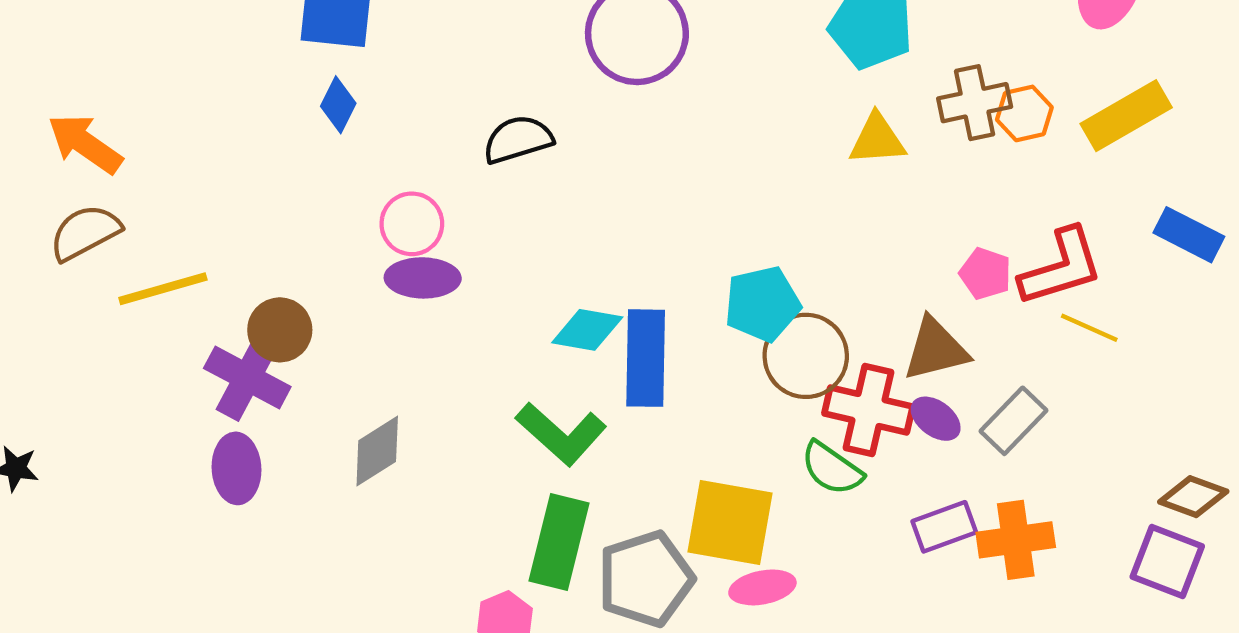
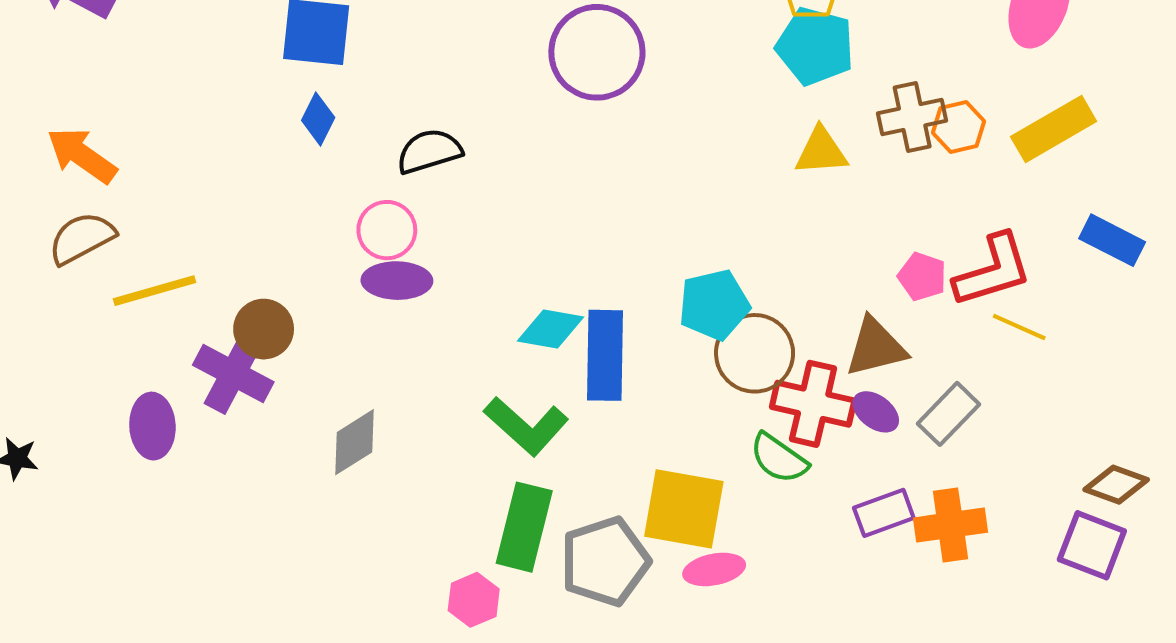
black semicircle: (518, 139) -> (429, 151), moved
purple ellipse: (237, 468) -> (152, 426), moved

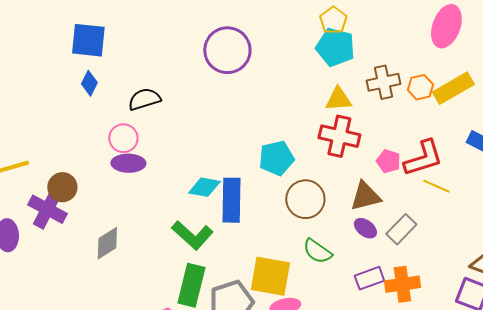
orange hexagon: (959, 127) -> (420, 87), moved
cyan pentagon: (714, 305) -> (276, 158), moved
red cross: (813, 404) -> (339, 136), moved

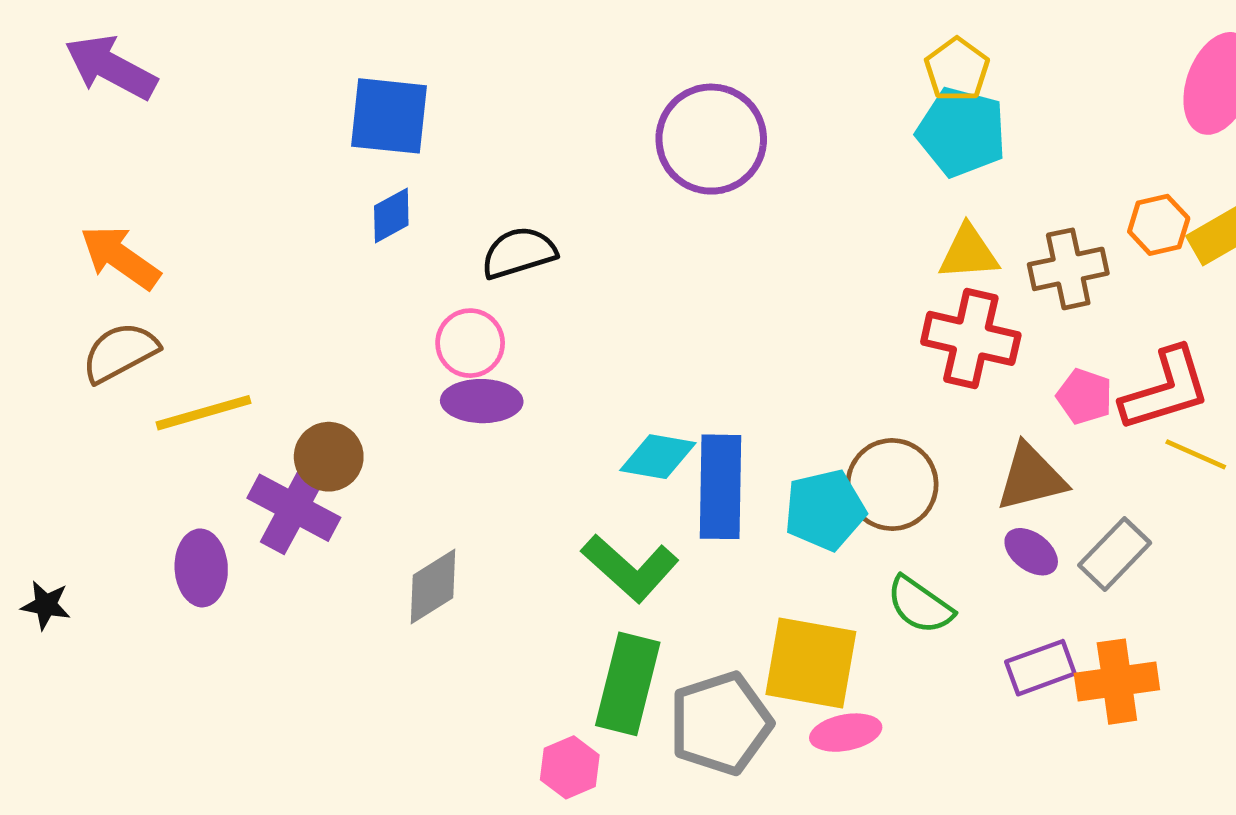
brown cross: (383, 82) -> (1068, 269), moved
blue diamond: (89, 83) -> (391, 216), turned 35
cyan pentagon: (276, 158) -> (825, 510), moved

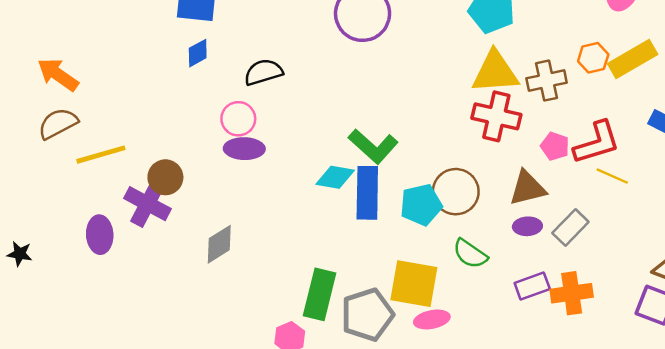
yellow triangle: (969, 253) -> (495, 72), size x1.5
purple ellipse: (1031, 552) -> (527, 226), turned -40
green L-shape: (630, 568) -> (373, 146), moved

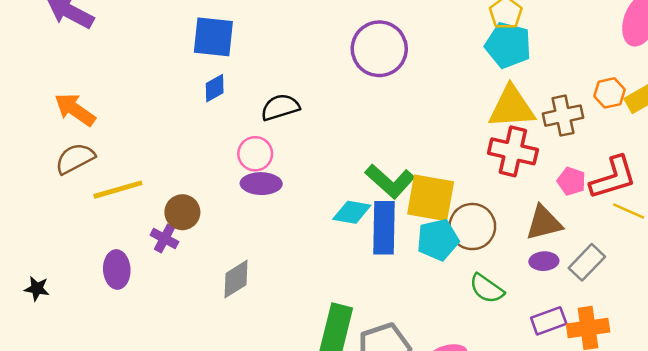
purple cross: (147, 204) -> (164, 238), size x0.6
yellow square: (414, 284) -> (431, 198), moved

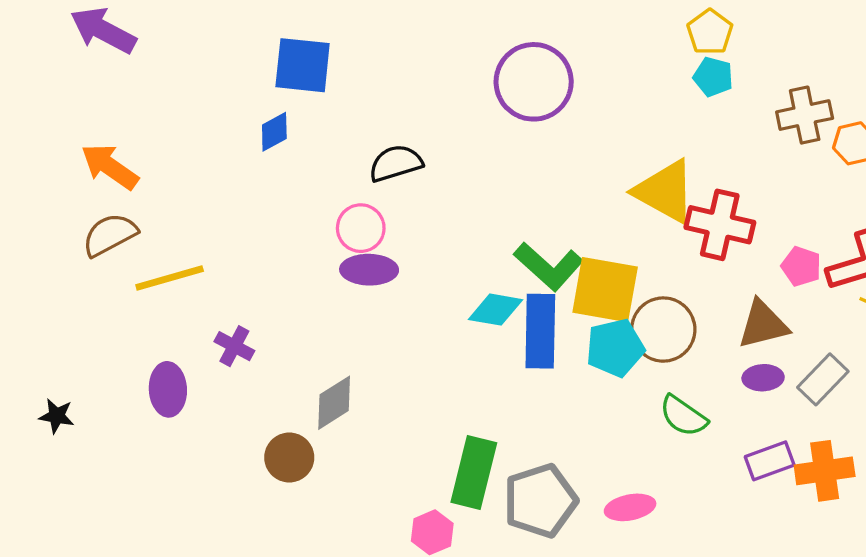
cyan pentagon: (508, 45) -> (713, 77), size x0.6
blue diamond: (215, 88) -> (274, 132), moved
yellow triangle: (512, 107) -> (665, 192), moved, turned 33
brown cross: (563, 116) -> (805, 115), moved
brown circle: (182, 212) -> (289, 458), moved

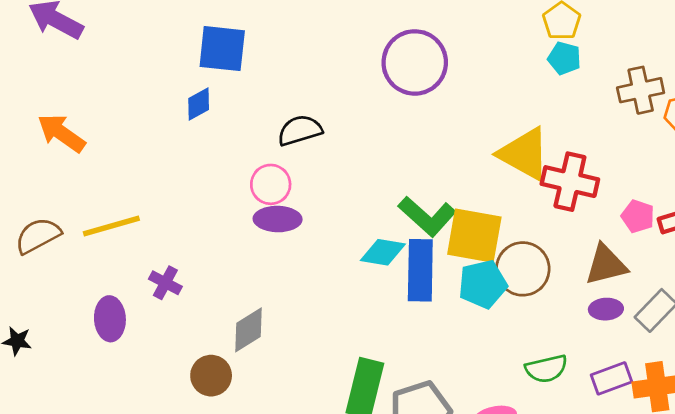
brown semicircle: (110, 235) -> (38, 236), moved
green semicircle: (683, 416) -> (546, 369), moved, turned -48

